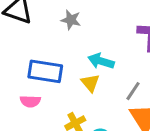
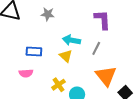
blue rectangle: (45, 71) -> (34, 52), size x0.7
gray line: (133, 91) -> (96, 48), moved

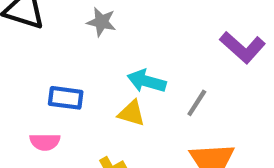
purple L-shape: (102, 20) -> (243, 47), moved, turned 130
yellow triangle: (66, 56) -> (132, 113), turned -32

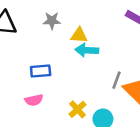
gray line: (197, 103) -> (117, 80), moved
yellow triangle: (132, 113) -> (79, 35), moved

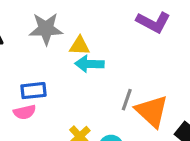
gray star: (52, 21) -> (46, 29), size x1.5
pink semicircle: (34, 100) -> (25, 112), moved

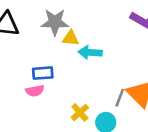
yellow triangle: (80, 46) -> (71, 38), moved
gray line: (127, 100) -> (120, 98), moved

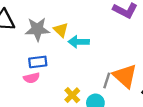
gray star: (55, 22) -> (37, 29), moved
yellow triangle: (71, 38) -> (61, 30), turned 42

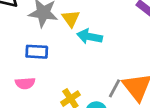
pink semicircle: (32, 78) -> (25, 83), moved

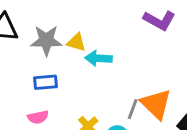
yellow triangle: (71, 19) -> (76, 42), turned -30

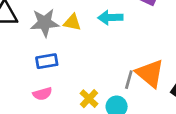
cyan arrow: (99, 58) -> (110, 17), moved

